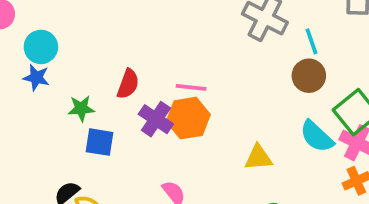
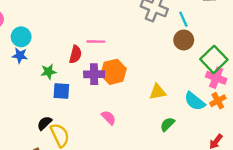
pink line: (191, 87) -> (96, 42), moved
purple cross: (156, 119) -> (94, 74), turned -30
cyan semicircle: (317, 136) -> (195, 101), moved

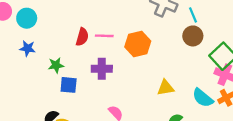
cyan circle: (21, 37) -> (27, 18), moved
red semicircle: (75, 54) -> (82, 37), moved
orange hexagon: (113, 72) -> (138, 44), moved

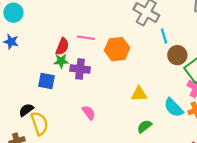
cyan line: (193, 15) -> (164, 36), moved
brown circle: (193, 36) -> (177, 55), moved
red semicircle: (82, 37) -> (62, 47), moved
green star: (56, 65) -> (61, 61), moved

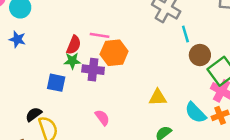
orange hexagon: (117, 49) -> (114, 53), moved

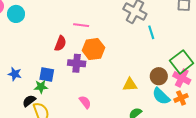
pink line: (100, 35) -> (81, 25), moved
blue star: (17, 39) -> (15, 74), moved
brown circle: (200, 55) -> (159, 76), moved
green star: (72, 61) -> (41, 87), moved

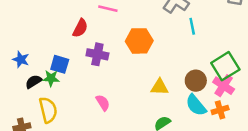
orange hexagon: (93, 49) -> (139, 41), moved
black semicircle: (29, 101) -> (34, 82), moved

